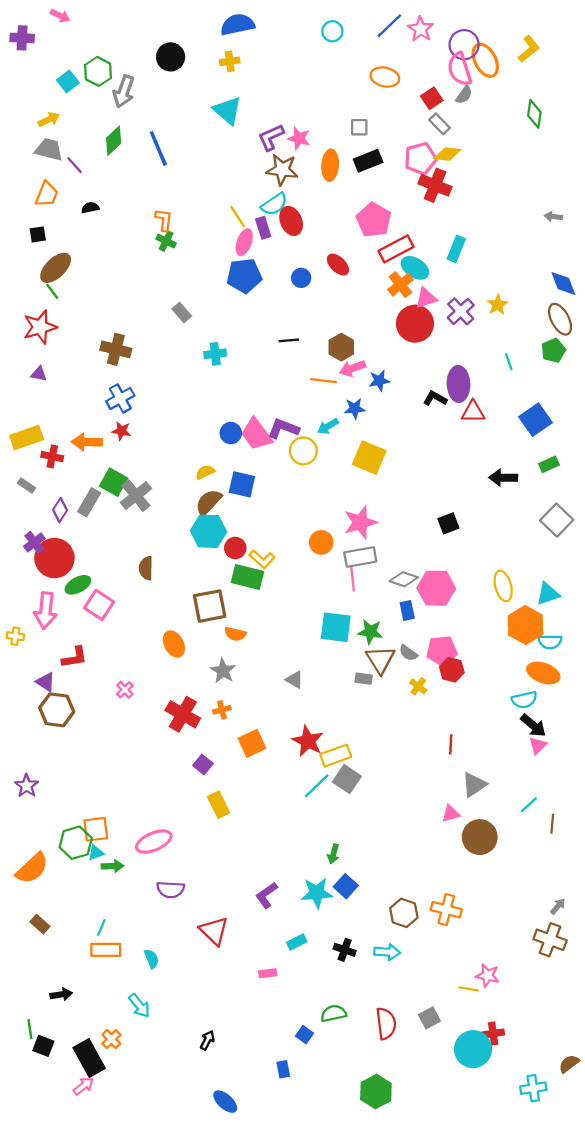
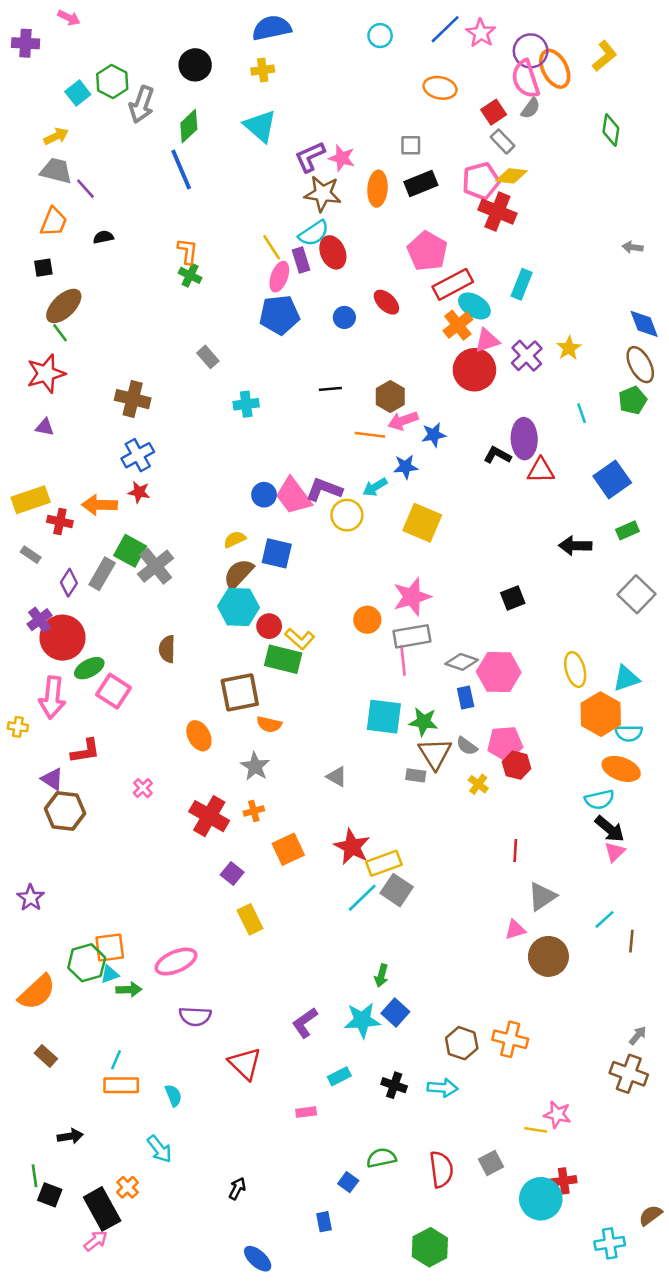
green diamond: (114, 141) -> (189, 126), moved

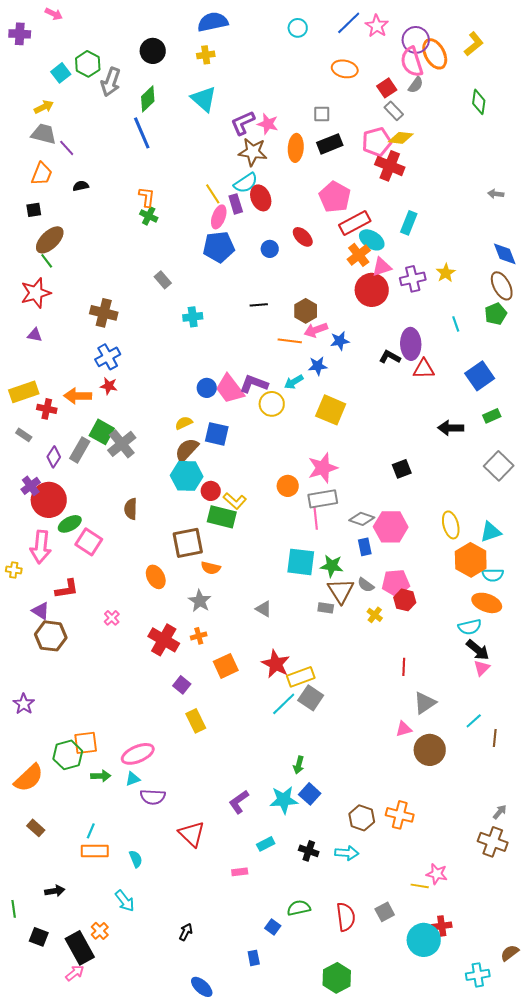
purple cross: (527, 356) -> (413, 279), turned 30
cyan triangle: (110, 974) -> (133, 779), moved
green line: (34, 1176) -> (14, 909), moved

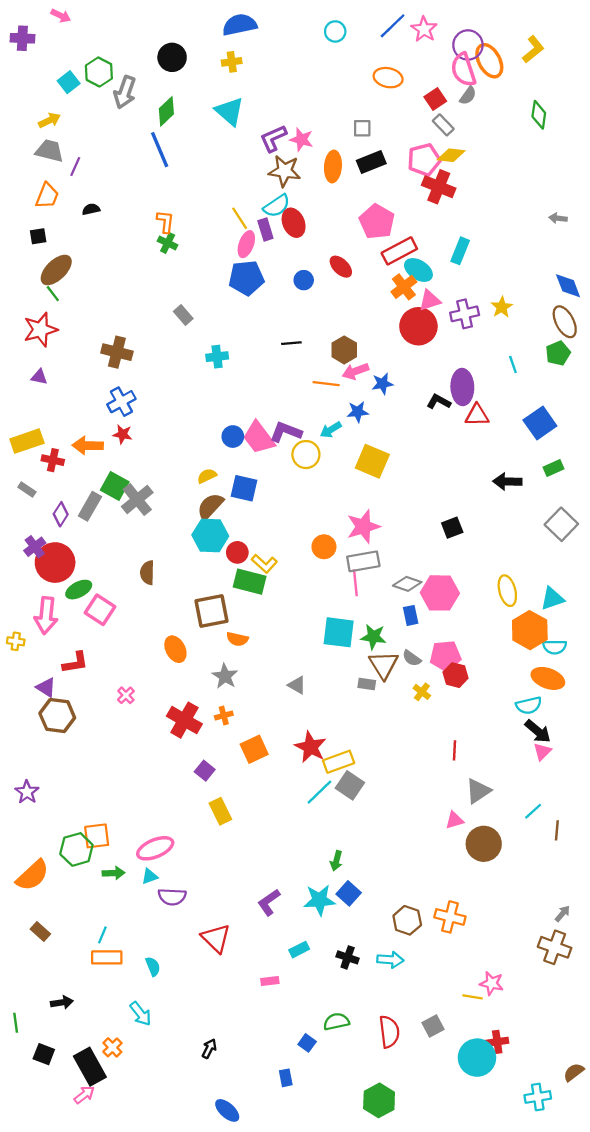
purple line: (67, 148) -> (75, 166), turned 66

